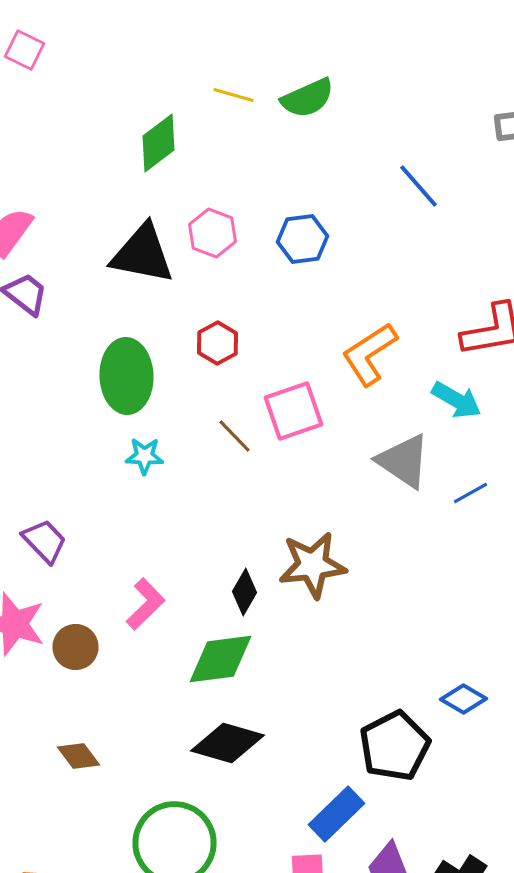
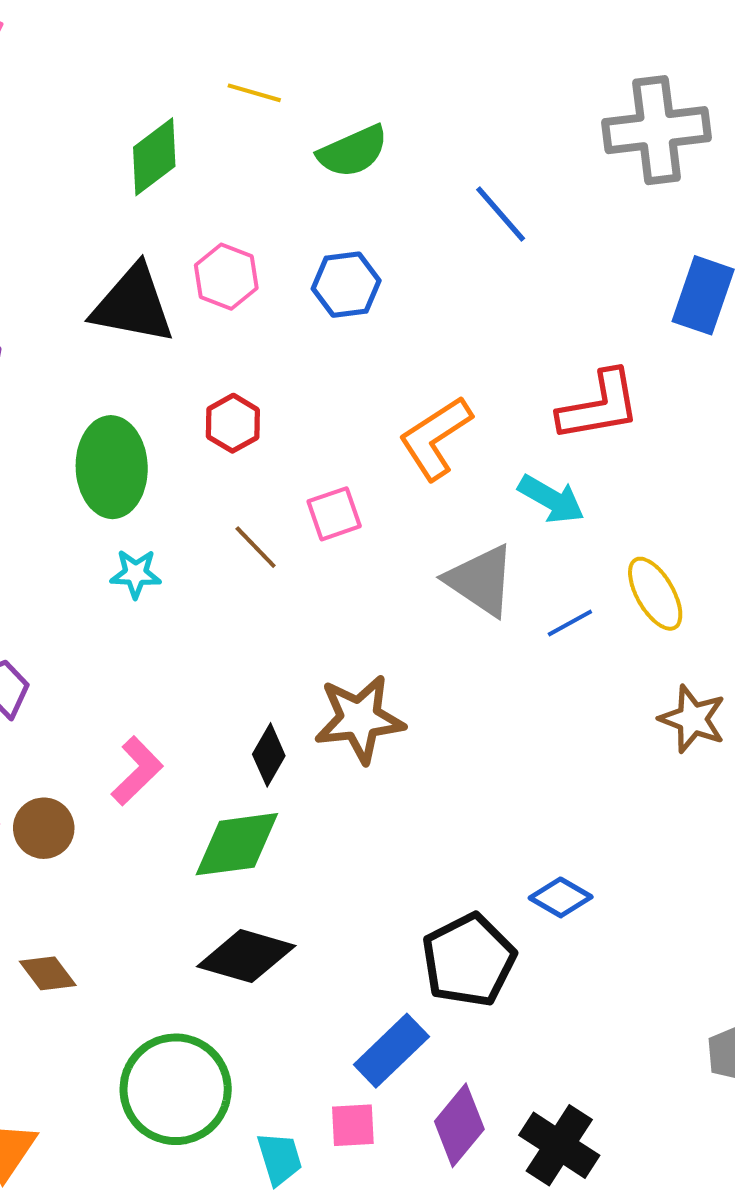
green semicircle: (308, 98) -> (353, 151), moved
pink square: (294, 411) -> (334, 514), size x0.7

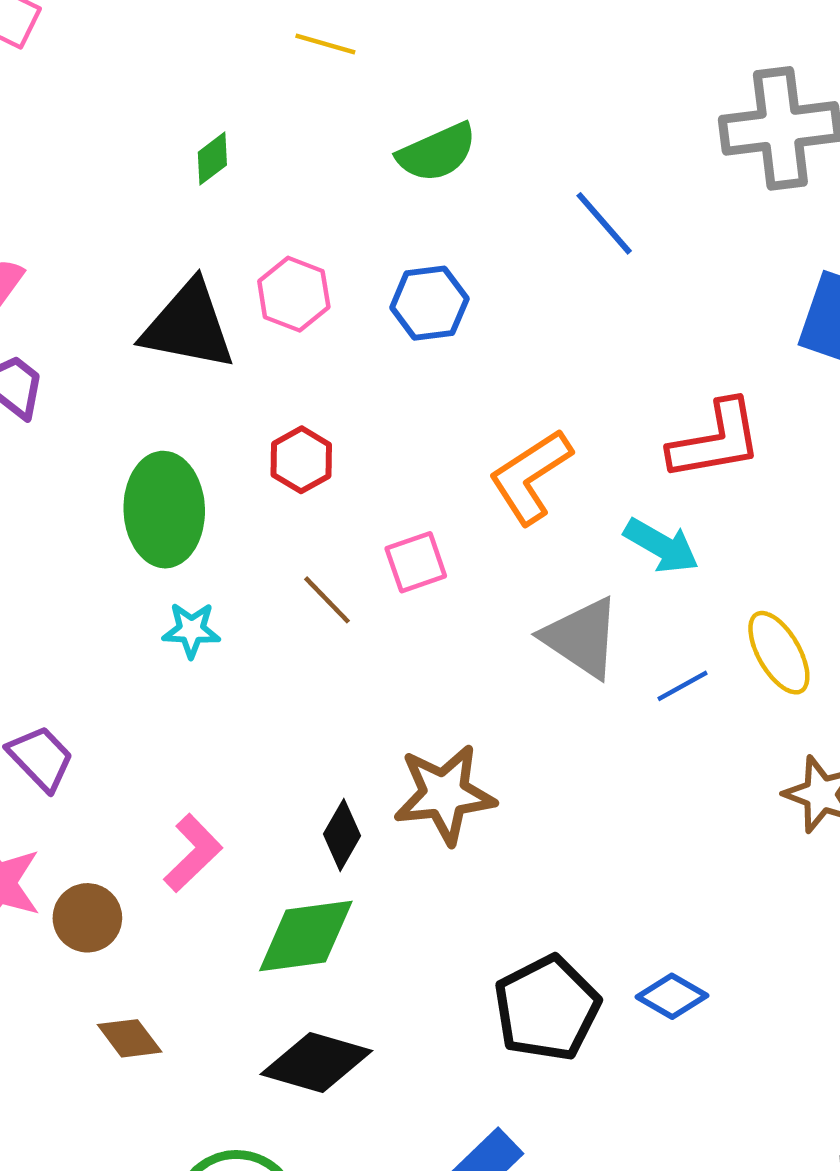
yellow line: (254, 93) -> (325, 44), moved
green diamond: (154, 157) -> (212, 159), size x0.6
black pentagon: (469, 960) -> (547, 1008), moved
brown diamond: (48, 973) -> (130, 1038), moved

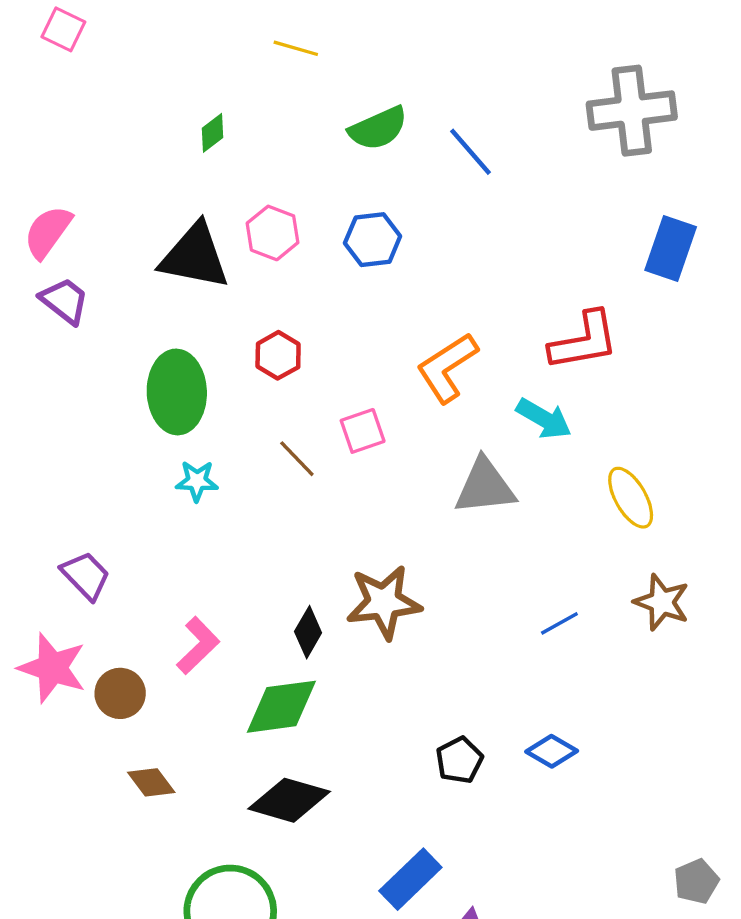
blue line: (604, 223) -> (470, 152), moved
gray triangle: (582, 638) -> (485, 487), turned -40
blue line: (682, 686) -> (559, 623), moved
black pentagon: (547, 1008) -> (459, 760), size x0.6

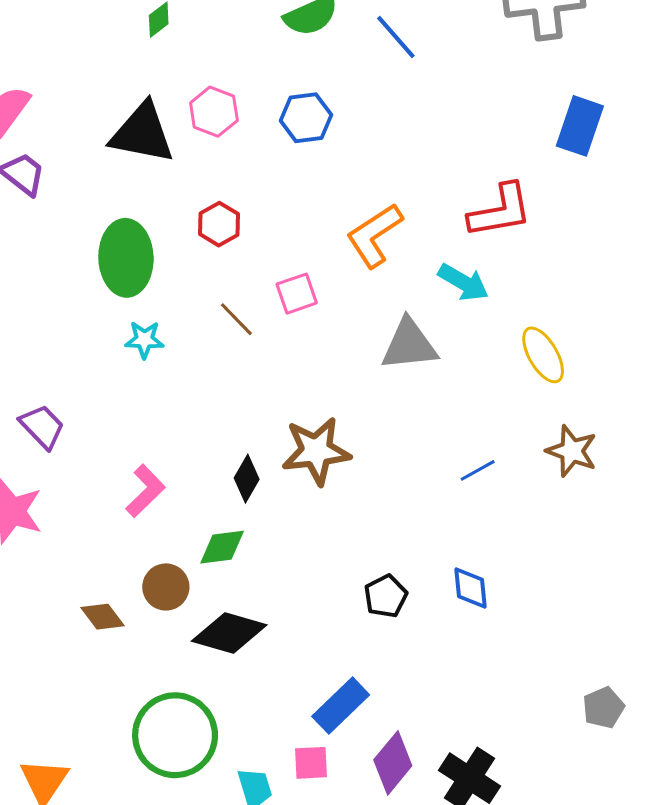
brown circle: (120, 693) -> (166, 587), moved
green diamond: (281, 707) -> (222, 547), size x0.7
blue diamond: (552, 751) -> (470, 588), turned 54

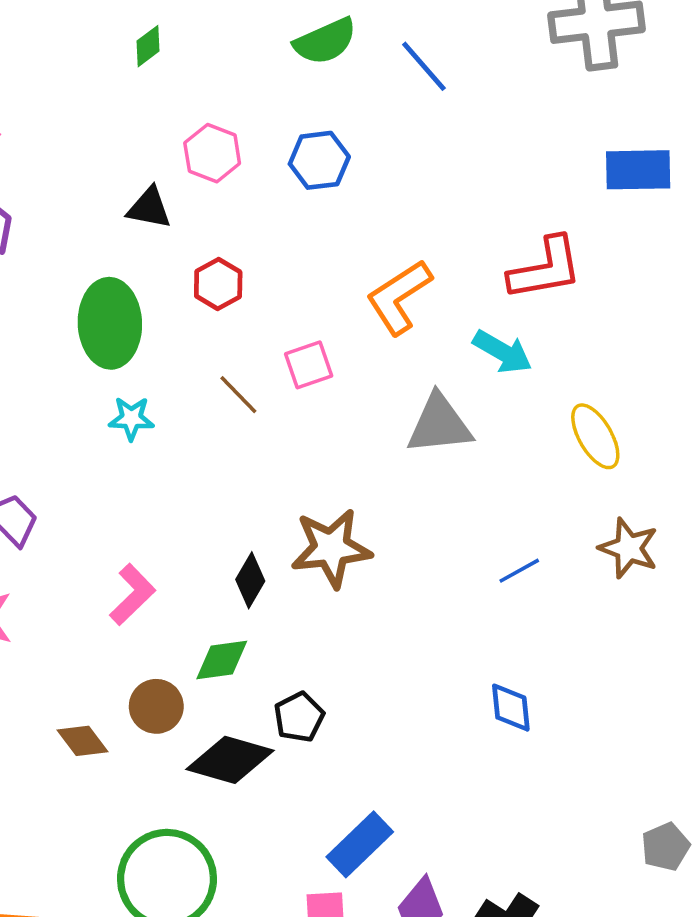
blue rectangle: (580, 126) -> (638, 170), turned 70
black triangle: (142, 133) -> (149, 208), moved, size x0.6
black pentagon: (386, 596) -> (299, 717), moved

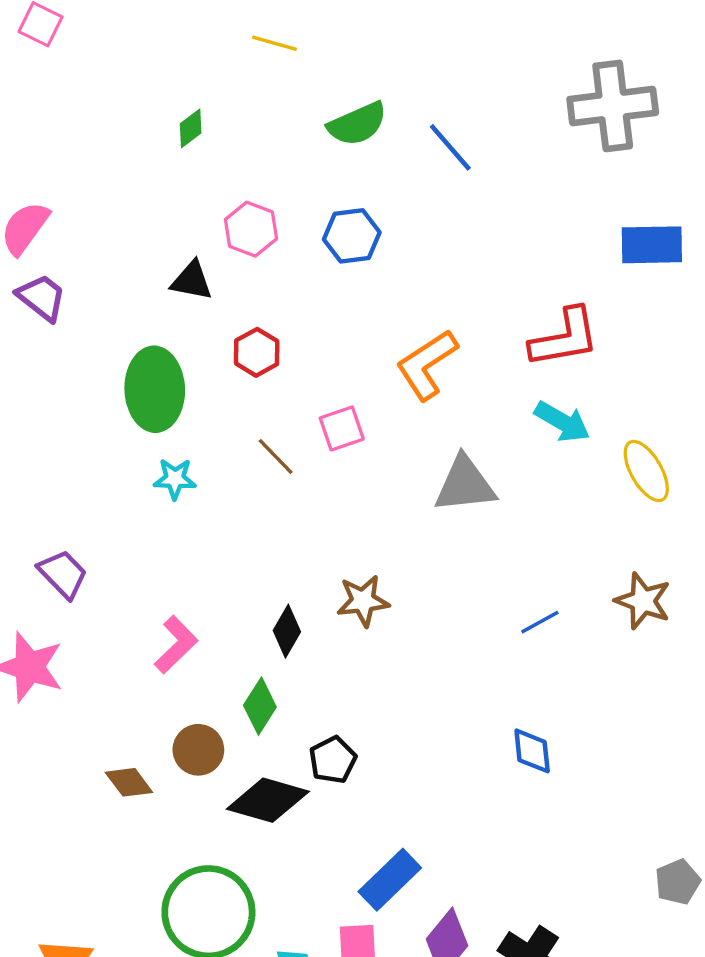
cyan arrow: (502, 352) -> (562, 422), moved
yellow ellipse: (595, 436) -> (646, 471), moved
brown star: (331, 548) -> (363, 601), size x0.7
green diamond: (222, 660) -> (260, 706), turned -50

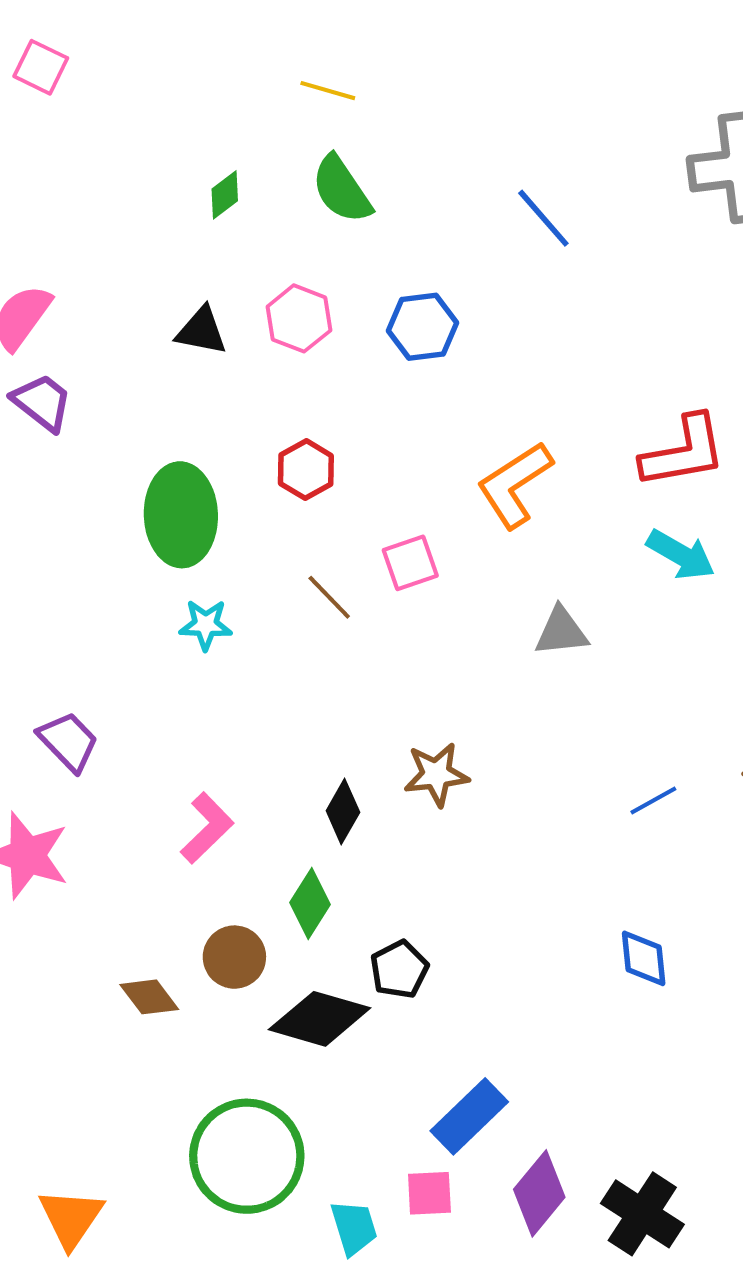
green semicircle: (357, 124) -> (342, 189), moved, turned 80
black triangle: (192, 281) -> (201, 331), moved
gray triangle: (465, 484) -> (561, 632), size x0.7

